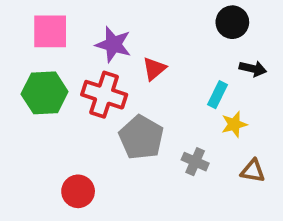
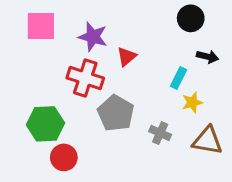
green hexagon: (45, 93) -> (45, 124), moved
brown triangle: (253, 171) -> (208, 141), size x1.5

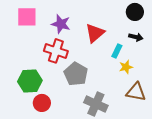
black circle: (191, 18) -> (135, 12), moved
red triangle: (127, 57) -> (95, 33), moved, size x1.5
gray cross: (160, 133) -> (96, 104), moved, size x1.6

